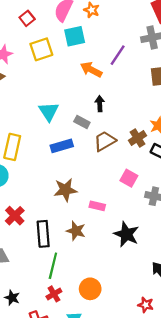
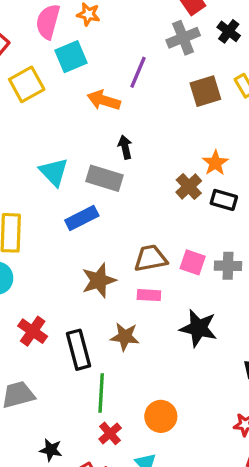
gray rectangle: (82, 122) -> (105, 178), size x1.5
brown trapezoid: (105, 141) -> (151, 258), moved, turned 30
pink square: (129, 178) -> (193, 262), moved

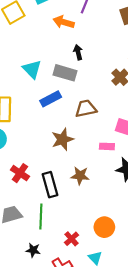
brown trapezoid: (151, 258) -> (86, 109), moved
pink rectangle: (149, 295) -> (107, 146), moved
green line: (101, 393) -> (41, 216), moved

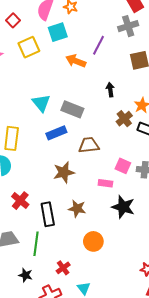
black arrow: (78, 52) -> (110, 90), moved
orange circle: (104, 227) -> (93, 241), moved

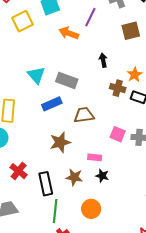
brown cross: (124, 119) -> (118, 88), turned -35
pink rectangle: (105, 183) -> (95, 157), moved
black star: (123, 207) -> (102, 176), moved, size x0.6
green line: (36, 244) -> (55, 211), moved

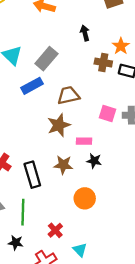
gray rectangle: (67, 80) -> (46, 59), turned -65
brown star: (60, 142) -> (59, 125), moved
green line: (55, 211) -> (23, 212), moved

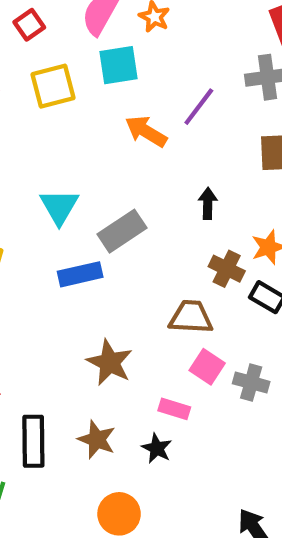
brown trapezoid: (68, 95) -> (191, 317), moved
brown star: (59, 125) -> (110, 363), turned 30
pink rectangle: (84, 141) -> (174, 409), moved

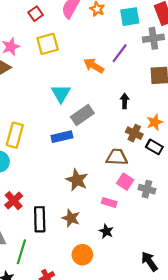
cyan square: (118, 65) -> (130, 17), moved
cyan triangle: (59, 207) -> (61, 94), moved
black star: (157, 448) -> (106, 231), moved

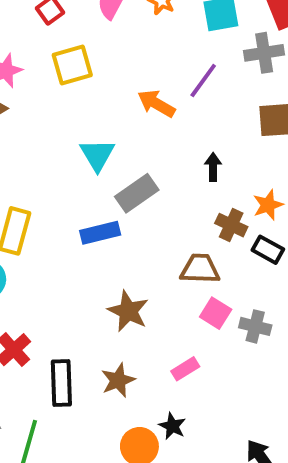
pink rectangle: (109, 203) -> (185, 369), moved, turned -48
brown star: (71, 218) -> (118, 380), turned 30
black star: (106, 231) -> (172, 426), moved

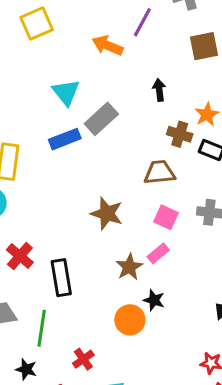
blue rectangle: (100, 233) -> (65, 139), moved
pink square: (216, 313) -> (166, 217), moved
brown star: (118, 380) -> (129, 267), moved

